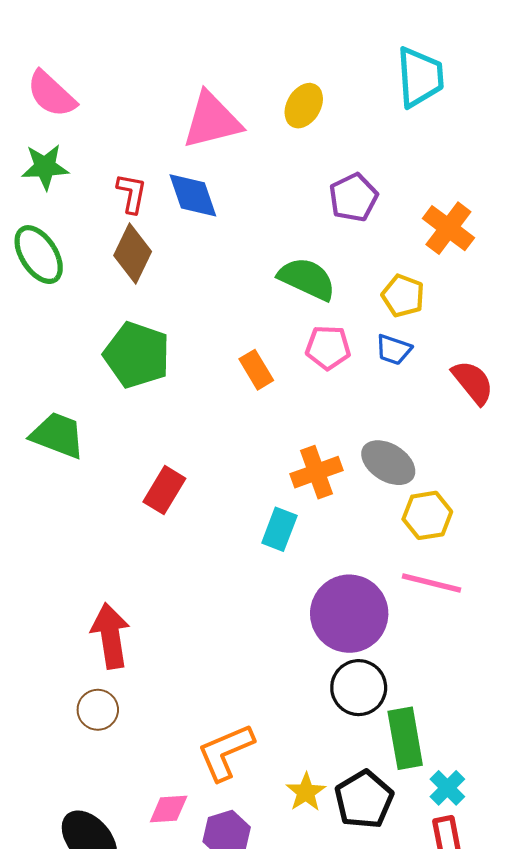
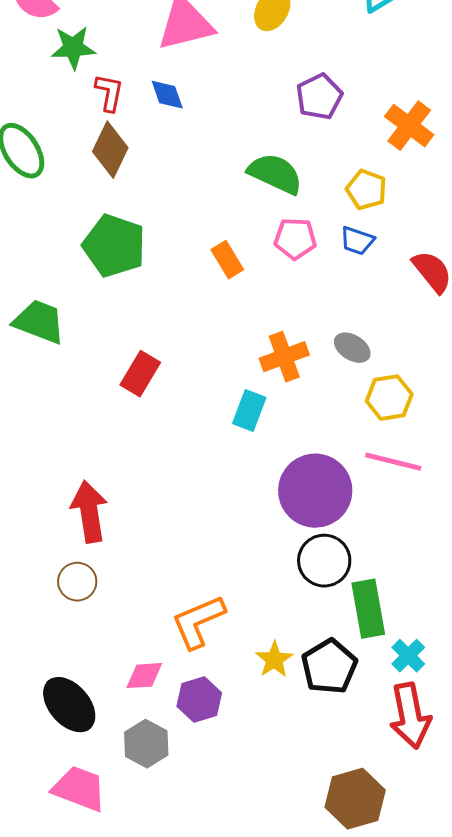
green star: (45, 167) -> (73, 48), moved
blue diamond: (193, 195) -> (167, 95), size x0.7
gray ellipse: (388, 463) -> (352, 348), size x0.7

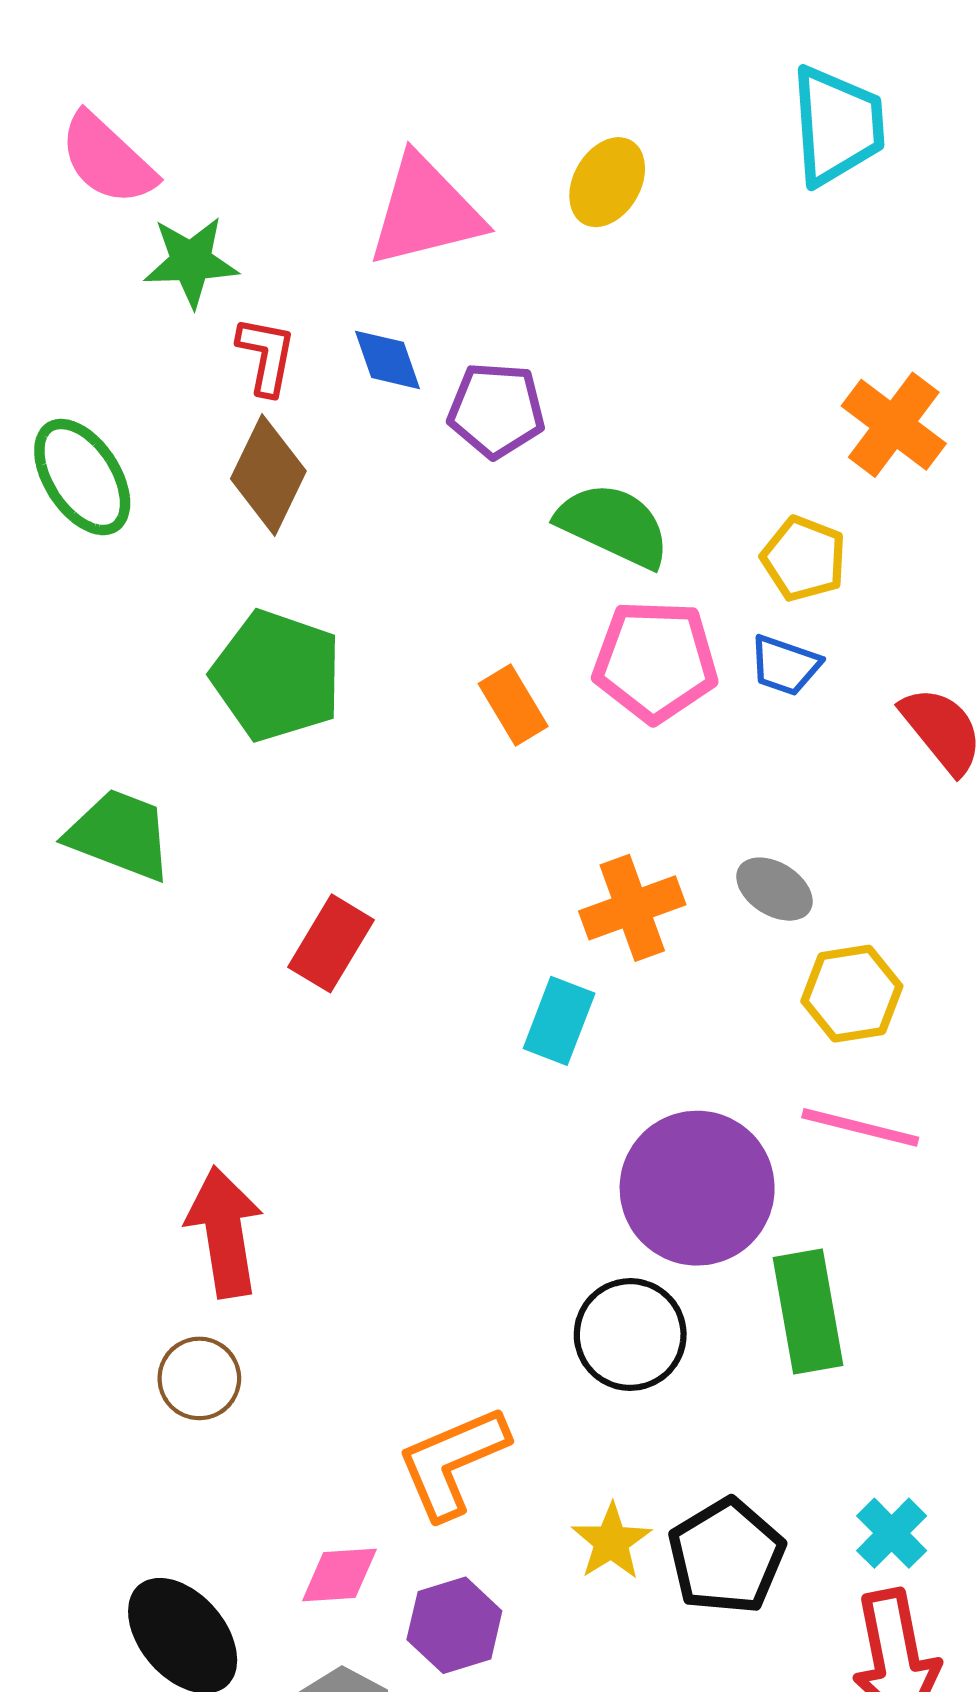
purple pentagon: (319, 97) -> (496, 410), moved, turned 30
pink pentagon: (295, 239) -> (655, 661), size x1.4
black circle: (324, 561) -> (630, 1335), moved
green rectangle: (368, 609) -> (808, 1312), moved

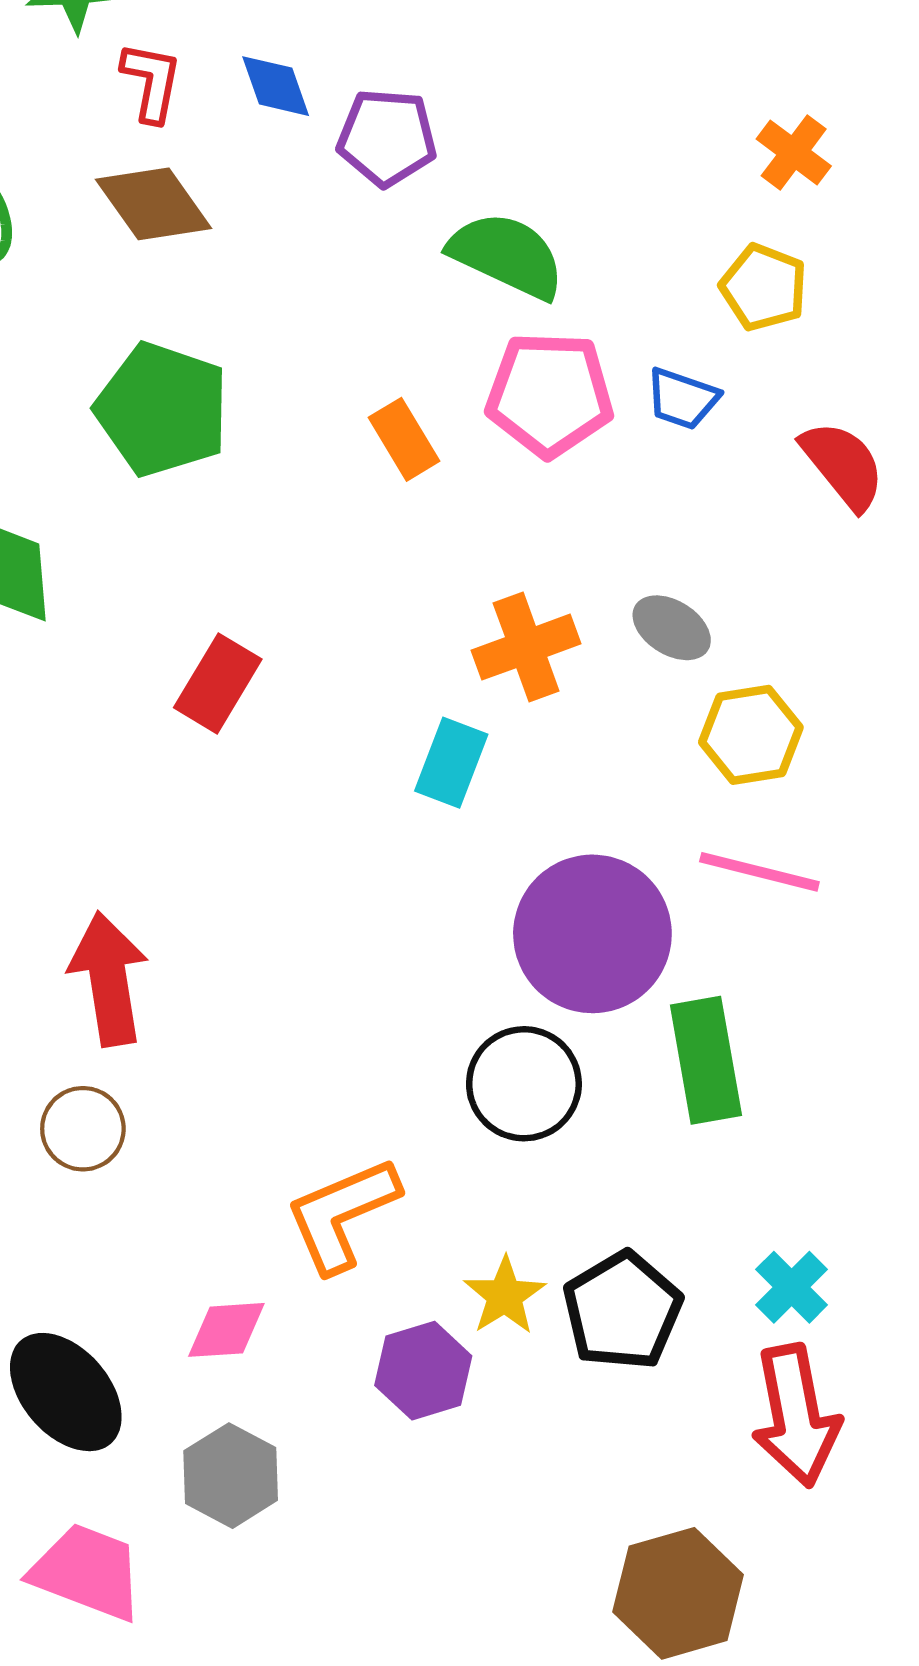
orange cross: (894, 425) -> (794, 152), size x0.7
brown diamond: (268, 475) -> (154, 204), turned -61
yellow pentagon: (804, 559) -> (764, 287), moved
purple hexagon: (454, 1625) -> (423, 1371), moved

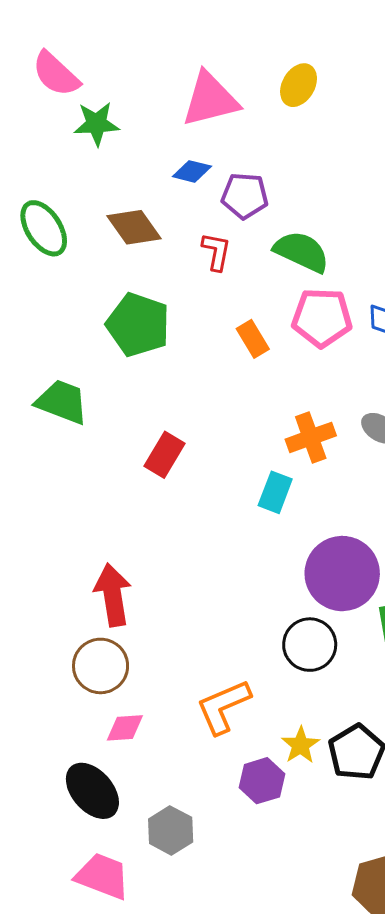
red L-shape: (151, 82) -> (216, 252), moved
blue diamond: (276, 86) -> (192, 171), turned -57
brown circle: (83, 1129) -> (101, 666), size x1.4
pink diamond: (226, 1330) -> (125, 728), moved

